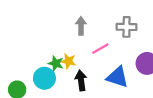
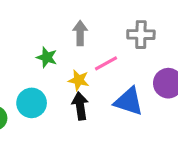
yellow star: (68, 61) -> (79, 80), moved
green star: (56, 63) -> (47, 57), moved

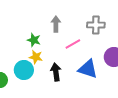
yellow star: (79, 80) -> (36, 57), moved

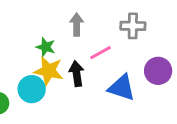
yellow star: (36, 57) -> (49, 71), size x1.5
black arrow: (56, 72) -> (77, 74), moved

